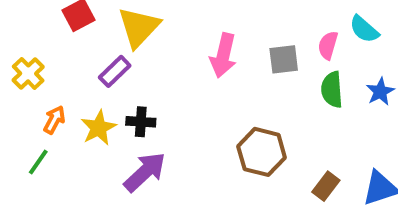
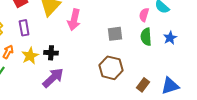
pink arrow: (223, 55) -> (74, 20), moved
gray square: (284, 59) -> (115, 34), moved
purple rectangle: (115, 71) -> (24, 28), moved, turned -56

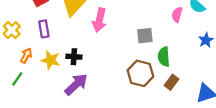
green semicircle: (146, 37) -> (164, 57), moved
yellow star: (30, 56) -> (51, 60), turned -30
brown rectangle: (143, 85) -> (172, 82), moved

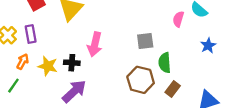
pink arrow: (99, 20) -> (95, 44), moved
purple rectangle: (44, 29) -> (31, 34), moved

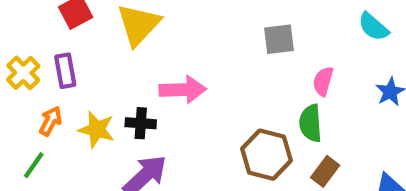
pink semicircle: (178, 19) -> (323, 81), moved
gray square: (145, 41) -> (279, 39), moved
pink arrow: (95, 44) -> (183, 90), turned -105

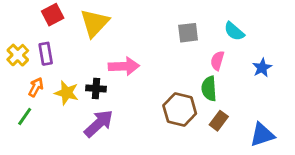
cyan semicircle: (373, 27) -> (234, 31), moved

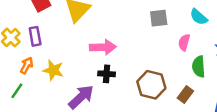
black cross: (96, 89) -> (107, 74), moved
green semicircle: (209, 89) -> (199, 67), moved

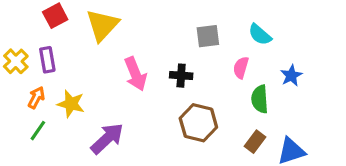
pink arrow: (103, 47) -> (135, 74), turned 70
black cross: (107, 74) -> (181, 76), moved
green line: (17, 91) -> (38, 131), moved
brown rectangle: (185, 94) -> (255, 142), moved

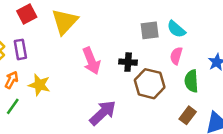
cyan semicircle: (260, 35) -> (176, 29), moved
brown hexagon: (198, 123) -> (150, 84), moved
purple arrow: (107, 138) -> (103, 113), moved

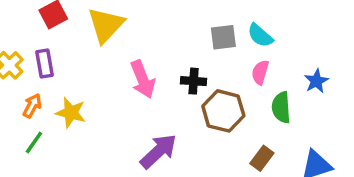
brown rectangle: (188, 115) -> (262, 158), moved

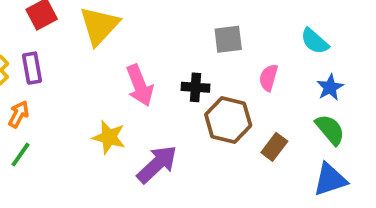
cyan semicircle: (260, 35) -> (315, 41), moved
green semicircle: (281, 107) -> (330, 130), moved, turned 144
yellow star: (71, 113) -> (109, 137), moved
brown rectangle: (262, 158) -> (274, 147), moved

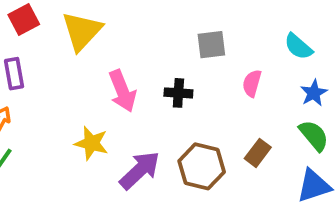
brown hexagon: (228, 120) -> (202, 166), moved

